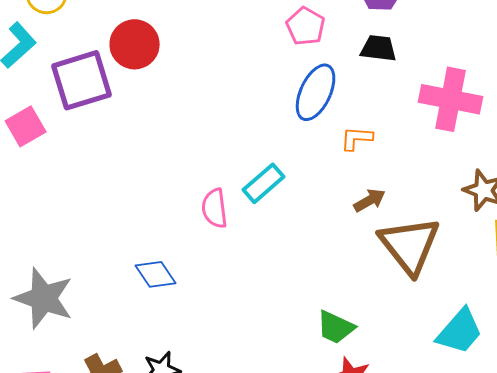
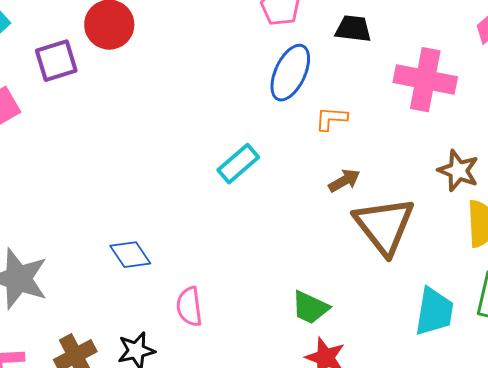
purple square: (82, 80) -> (56, 61), size x0.7
pink semicircle: (215, 208) -> (189, 307), moved
cyan trapezoid: (460, 331) -> (434, 312), turned -32

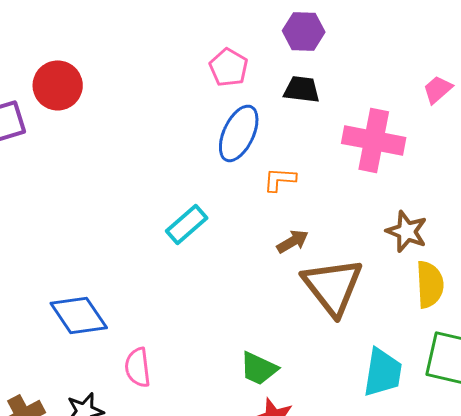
blue diamond: (130, 255) -> (79, 315), size x1.4

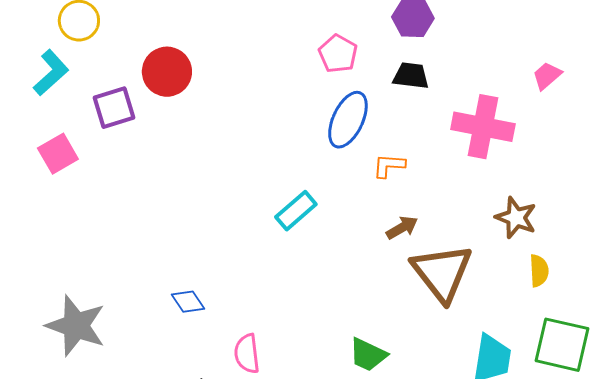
yellow semicircle: (430, 284) -> (539, 271), size x0.7
blue diamond: (79, 315) -> (188, 302), size x0.6

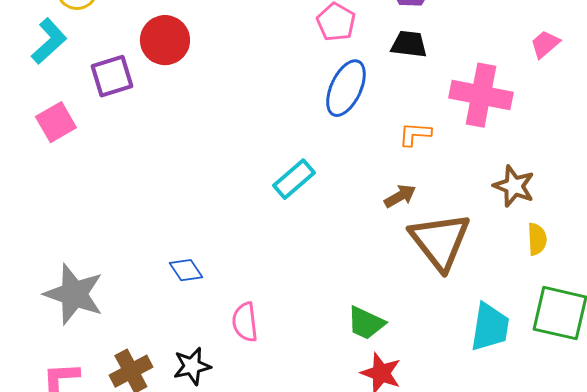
orange L-shape: (389, 166) -> (415, 134), moved

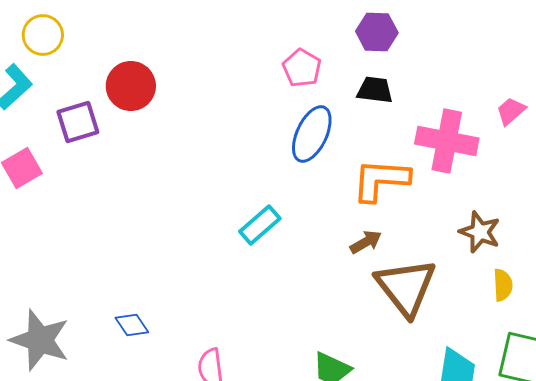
pink trapezoid: (545, 44) -> (511, 111), moved
orange L-shape: (415, 134) -> (381, 180), size x1.8
blue diamond: (186, 270) -> (132, 325), moved

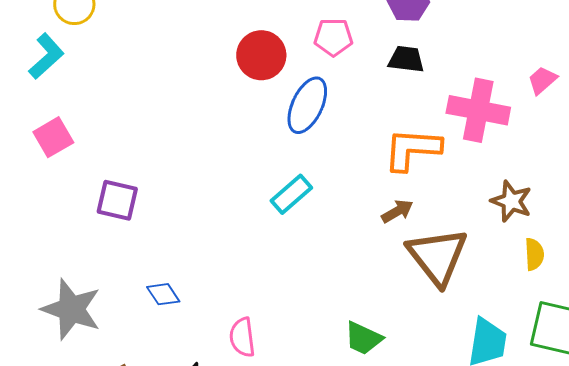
pink pentagon: (302, 68) -> (333, 37), turned -30
red circle: (131, 86) -> (261, 55), moved
purple square: (78, 122) -> (117, 200), moved, turned 30
blue ellipse: (312, 134) -> (307, 105), moved

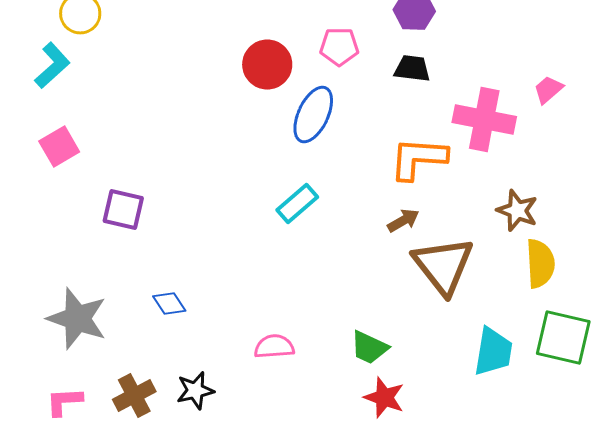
yellow semicircle: (534, 254) -> (540, 264), size x1.5
pink semicircle: (242, 337) -> (274, 346), moved, turned 93

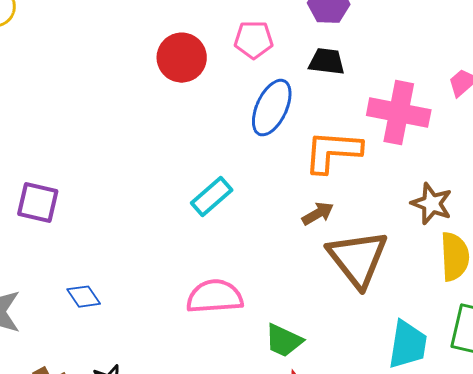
blue ellipse: (313, 114) -> (272, 108), moved
pink semicircle: (274, 346) -> (215, 297), moved, size x1.4

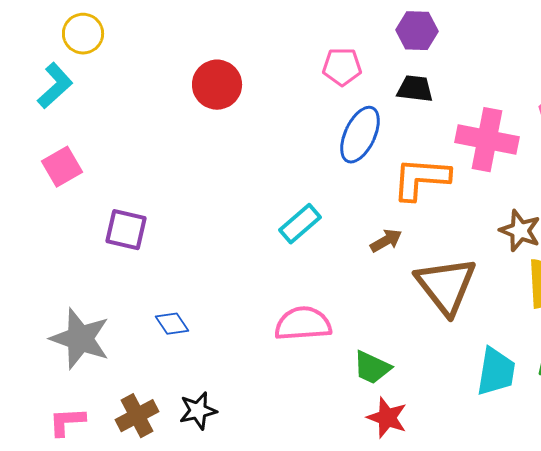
red circle: (182, 58) -> (217, 85), moved
brown arrow: (318, 214) -> (386, 241), moved

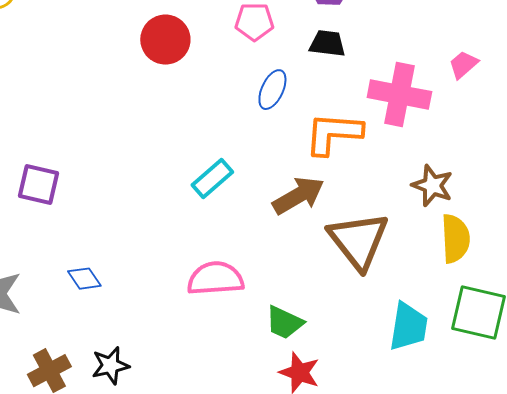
red circle: (217, 85) -> (165, 40), moved
blue ellipse: (360, 135) -> (272, 90), size x0.7
brown arrow: (386, 241) -> (298, 196), size x1.6

